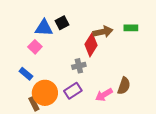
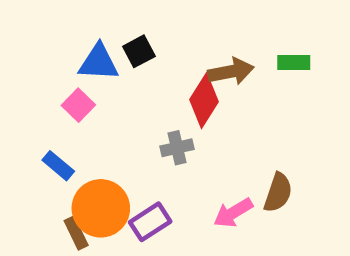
purple rectangle: (73, 91) -> (150, 222), moved

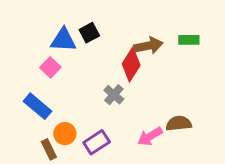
gray cross: (177, 148) -> (114, 95), turned -36
blue rectangle: (58, 166) -> (37, 106), size x1.4
brown semicircle: (278, 193) -> (179, 124), turned -115
orange circle: (101, 208) -> (65, 134), size x0.6

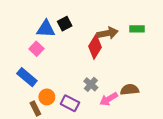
gray cross: (114, 95) -> (91, 84), moved
purple rectangle: (97, 142) -> (70, 103), turned 60

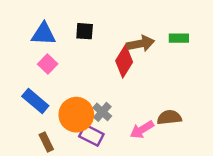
black square: (65, 24) -> (85, 31), turned 32
blue triangle: (46, 29) -> (43, 34), moved
gray cross: (91, 84) -> (102, 112), moved
orange circle: (47, 97) -> (76, 115), moved, size x1.6

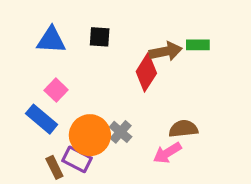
green rectangle: (179, 38) -> (198, 45), moved
pink square: (48, 64) -> (56, 90), moved
brown semicircle: (169, 117) -> (183, 129), moved
purple rectangle: (91, 135) -> (77, 159), moved

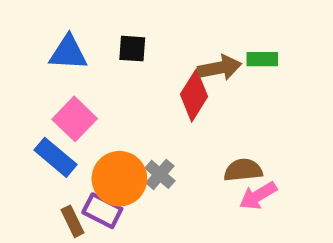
pink square: (56, 90) -> (75, 119), size x1.4
pink arrow: (167, 153) -> (258, 196), moved

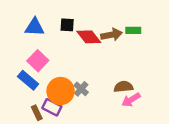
red diamond: (194, 95) -> (89, 37), moved, turned -70

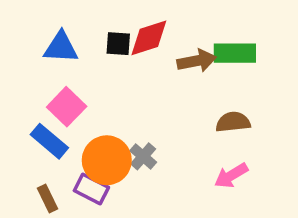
green rectangle: (133, 30) -> (235, 53), size x1.5
red diamond: (89, 37) -> (149, 38), moved, turned -70
brown semicircle: (123, 87) -> (233, 122), moved
brown rectangle: (37, 113) -> (47, 199), moved

